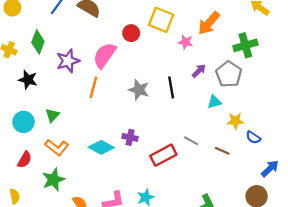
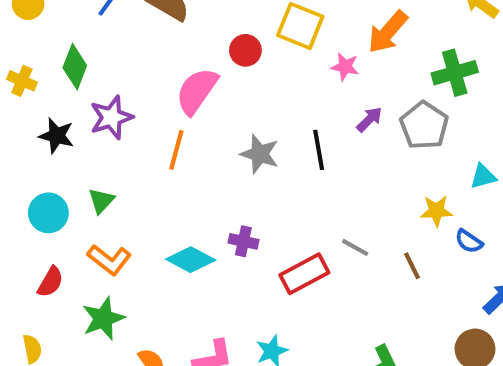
purple star: (68, 61) -> (111, 117), moved
cyan triangle: (214, 102) -> (483, 176), moved
brown line: (222, 151) -> (412, 266), turned 40

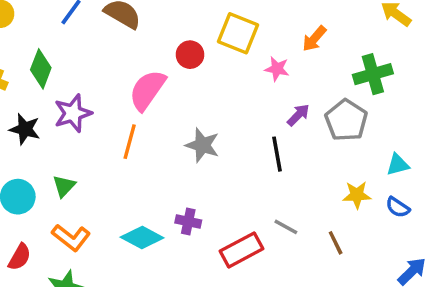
orange arrow: (388, 32) -> (314, 39), size x0.7
black line: (319, 150) -> (277, 154), moved
blue semicircle: (469, 241) -> (398, 207), moved

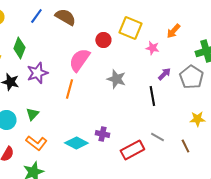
gray star: (202, 145) -> (116, 79), moved

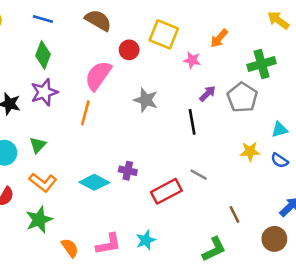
blue line: (36, 16) -> (43, 19), turned 70
brown semicircle: (65, 17) -> (98, 20), moved
green diamond: (19, 48) -> (43, 55), moved
brown line: (185, 146) -> (235, 214), moved

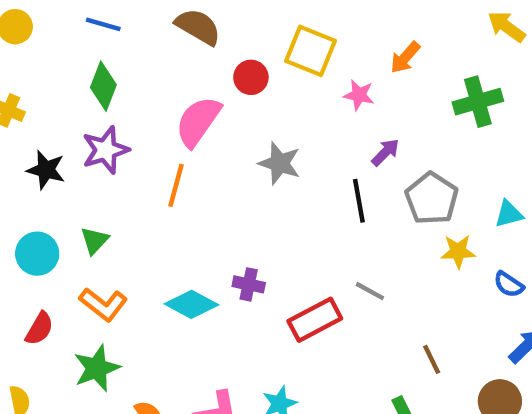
gray pentagon: (242, 97) -> (432, 199), moved
blue semicircle: (280, 160) -> (509, 284), moved

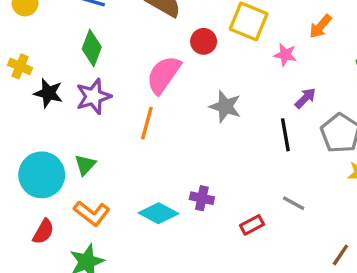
black star: (46, 170) -> (48, 93), moved
cyan circle: (37, 254) -> (42, 175), size x1.4
red rectangle: (315, 320) -> (252, 225), size x0.6
brown line: (432, 359) -> (340, 255), turned 60

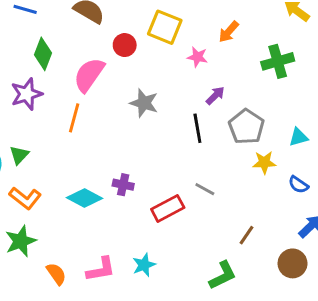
green diamond: (92, 48) -> (43, 54), moved
red rectangle: (252, 225) -> (168, 208), size x1.5

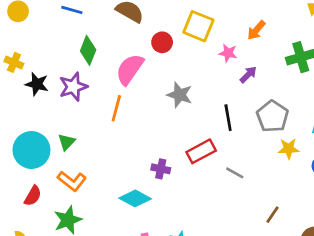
purple arrow: (215, 96) -> (248, 75), moved
cyan diamond: (85, 198) -> (135, 198), moved
red rectangle: (168, 208) -> (201, 151), moved

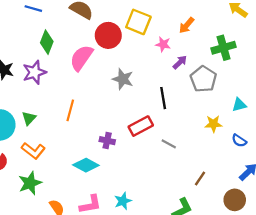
red circle: (162, 42) -> (108, 35), size x1.5
orange line: (116, 108) -> (70, 110), moved
gray pentagon: (272, 116) -> (203, 79), moved

